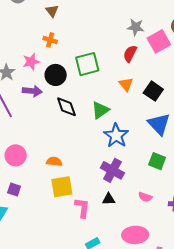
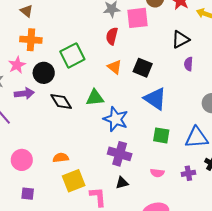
orange cross: (50, 40) -> (31, 40), size x1.5
pink square: (159, 41) -> (138, 18), turned 35
green triangle: (100, 110) -> (95, 98), turned 42

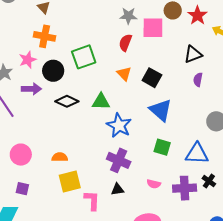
black diamond: (61, 101) -> (67, 101), turned -40
purple cross: (188, 173) -> (185, 188), size x1.6

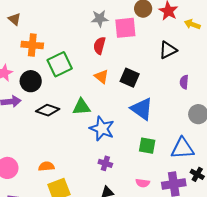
orange cross: (45, 36) -> (32, 45), moved
purple semicircle: (198, 80) -> (184, 82), moved
purple cross: (119, 160) -> (105, 163), size x0.6

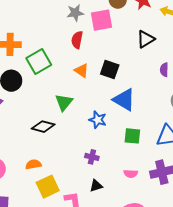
green triangle: (81, 107) -> (64, 102), turned -42
black diamond: (48, 110) -> (43, 127), moved
blue star: (102, 129) -> (98, 120), moved, size x0.7

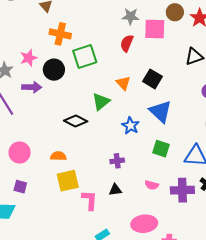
orange triangle: (81, 71) -> (123, 83), moved
purple cross: (92, 157) -> (117, 161), turned -32

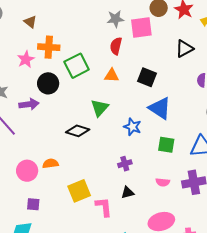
pink star: (29, 58) -> (26, 59), moved
orange triangle: (123, 83) -> (112, 75), moved, turned -35
orange semicircle: (58, 156) -> (51, 164), moved

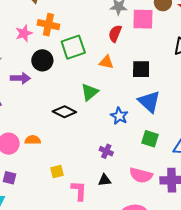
black square: (147, 77) -> (141, 69), turned -30
purple cross: (125, 164) -> (106, 151), turned 32
pink semicircle: (163, 182) -> (141, 175), size x1.6
yellow square: (79, 191) -> (57, 171), size x0.6

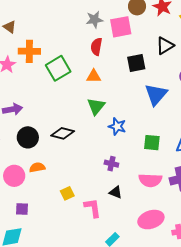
black circle: (42, 60) -> (28, 137), moved
black square: (141, 69) -> (136, 63), moved
green triangle: (90, 92) -> (96, 106), moved
blue triangle: (149, 102) -> (156, 94), moved, turned 40
black triangle: (105, 180) -> (116, 192), turned 40

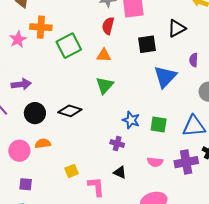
blue star: (117, 126) -> (131, 120), moved
pink semicircle: (150, 180) -> (155, 162), size x0.7

